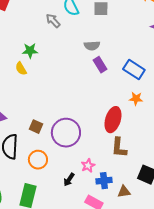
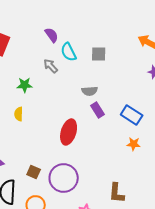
green star: (30, 51) -> (25, 85), moved
yellow semicircle: (21, 69) -> (19, 114), turned 32
red ellipse: (113, 120) -> (69, 132), moved

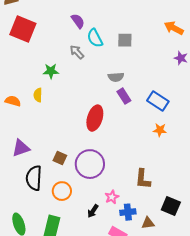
yellow semicircle: (19, 114) -> (38, 95), moved

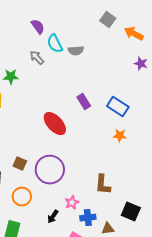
gray square: (125, 40) -> (108, 20), moved, turned 35
gray semicircle: (116, 77) -> (76, 51), moved
red ellipse: (95, 118) -> (55, 124), turned -60

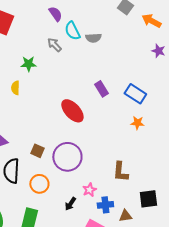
black square: (131, 212) -> (148, 199), turned -30

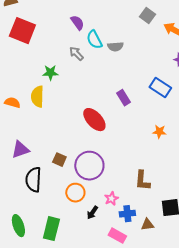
yellow semicircle: (15, 88) -> (37, 97), size x1.5
blue rectangle: (135, 94) -> (160, 88), moved
orange circle: (39, 184) -> (75, 193), moved

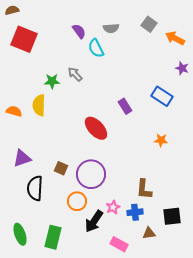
gray semicircle: (115, 47) -> (111, 28), moved
gray arrow: (76, 54) -> (75, 74), moved
black arrow: (92, 213) -> (94, 221), size x1.6
blue cross: (127, 214) -> (135, 212), moved

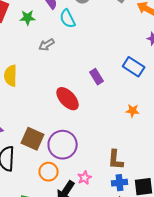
gray arrow: (75, 74) -> (47, 45), turned -77
green star: (52, 81) -> (28, 18), moved
brown square: (61, 168) -> (33, 139), size x1.6
blue cross: (135, 212) -> (120, 183), moved

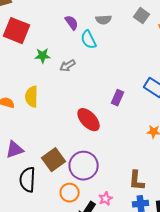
green star: (28, 18) -> (43, 56), moved
purple rectangle: (97, 77) -> (118, 98), turned 56
brown square: (33, 139) -> (54, 160), turned 30

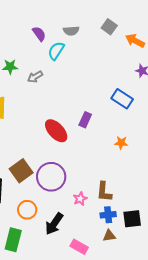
cyan semicircle: (89, 40) -> (56, 51), turned 60
purple rectangle: (118, 98) -> (85, 120), moved
orange circle: (70, 193) -> (27, 210), moved
pink star: (106, 199) -> (80, 199), moved

